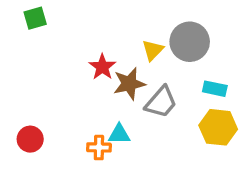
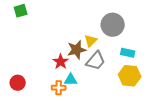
yellow triangle: (153, 50) -> (91, 41), moved
red star: (102, 67) -> (61, 62), moved

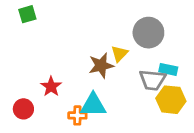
gray trapezoid: (96, 61) -> (152, 80), moved, turned 55
red star: (61, 62) -> (51, 87), moved
cyan triangle: (71, 80) -> (93, 105), size x1.5

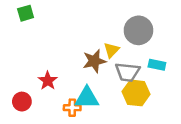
gray trapezoid: (152, 80) -> (127, 72), moved
yellow hexagon: (171, 100) -> (136, 93), moved

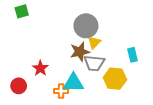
gray circle: (138, 30) -> (86, 26), moved
cyan rectangle: (157, 65) -> (133, 55), turned 64
gray trapezoid: (127, 72) -> (94, 63), moved

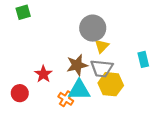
brown star: (80, 52) -> (77, 65), moved
yellow hexagon: (115, 79) -> (111, 84), moved
orange cross: (61, 91) -> (66, 99), turned 32

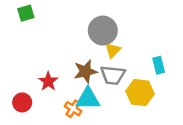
yellow hexagon: (111, 84) -> (140, 93), moved

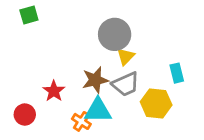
gray trapezoid: (113, 75) -> (126, 84), turned -30

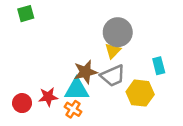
gray circle: (115, 34) -> (118, 32), moved
red star: (54, 91) -> (48, 97), moved, turned 30
cyan triangle: (98, 110) -> (77, 89), moved

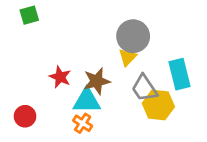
cyan rectangle: (159, 66) -> (179, 74), size x1.5
gray trapezoid: (113, 76) -> (144, 88), moved, turned 80
red star: (48, 97) -> (60, 77), moved, turned 30

